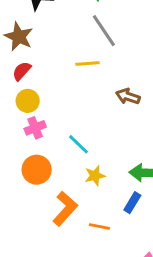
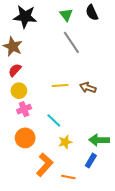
yellow line: (87, 63) -> (60, 86), moved

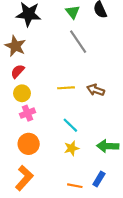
cyan line: (54, 120) -> (70, 125), moved
blue rectangle: (91, 161) -> (99, 179), moved
orange L-shape: (45, 165) -> (24, 178), moved

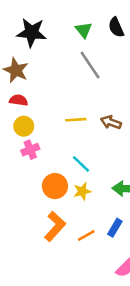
red semicircle: (18, 71) -> (19, 100), turned 56
orange circle: (29, 144) -> (55, 186), moved
orange L-shape: (24, 178) -> (55, 226), moved
orange line: (75, 186) -> (86, 235), turned -40

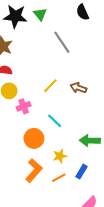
green triangle: (84, 30) -> (40, 14), moved
yellow line: (76, 120) -> (50, 86), turned -42
pink cross: (30, 150) -> (24, 106), moved
yellow star: (82, 191) -> (60, 156), moved

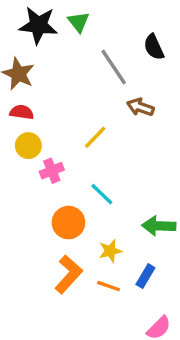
black semicircle: (83, 12) -> (154, 47), moved
brown arrow: (78, 88) -> (140, 107), moved
orange line: (59, 178) -> (109, 286), turned 48

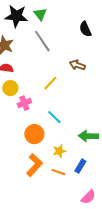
gray line: (114, 67) -> (42, 41), moved

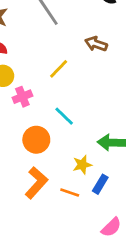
yellow star: (59, 151) -> (82, 165), moved

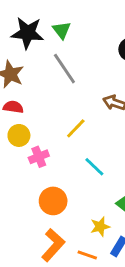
cyan line: (64, 116) -> (94, 167), moved

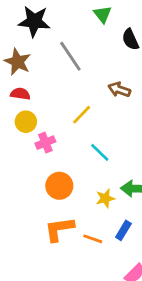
green triangle: (62, 30) -> (103, 14), moved
yellow star: (100, 227) -> (105, 198), moved
orange L-shape: (53, 245) -> (59, 229), turned -140

